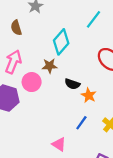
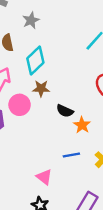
cyan diamond: (61, 42) -> (35, 61), moved
blue line: (81, 123) -> (71, 155), turned 40

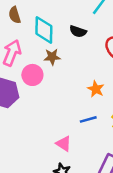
cyan diamond: (35, 61) -> (44, 30), turned -40
black semicircle: (65, 111) -> (78, 31), moved

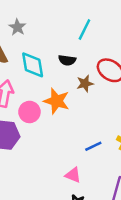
brown star: (52, 57) -> (85, 84), moved
orange star: (96, 89) -> (57, 101), moved, size x1.5

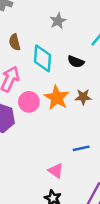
gray star: (17, 27) -> (58, 21), moved
brown star: (85, 84) -> (83, 97), moved

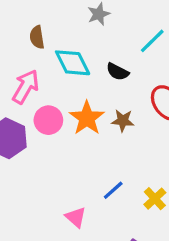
cyan diamond: (42, 58) -> (73, 63), turned -36
blue line: (81, 148) -> (113, 190), turned -35

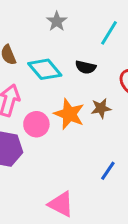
pink triangle: (76, 217) -> (61, 204), moved, size x1.4

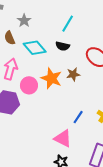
gray star: (57, 21) -> (24, 21), moved
cyan line: (109, 33) -> (68, 24), moved
pink triangle: (61, 204) -> (63, 139), moved

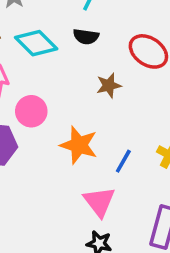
orange star: (51, 78) -> (79, 145), moved
pink triangle: (63, 139) -> (99, 202), turned 30

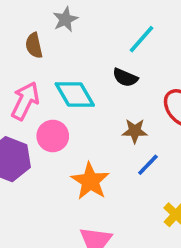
cyan diamond: (36, 43) -> (75, 95), moved
blue line: (123, 161) -> (148, 165), moved

